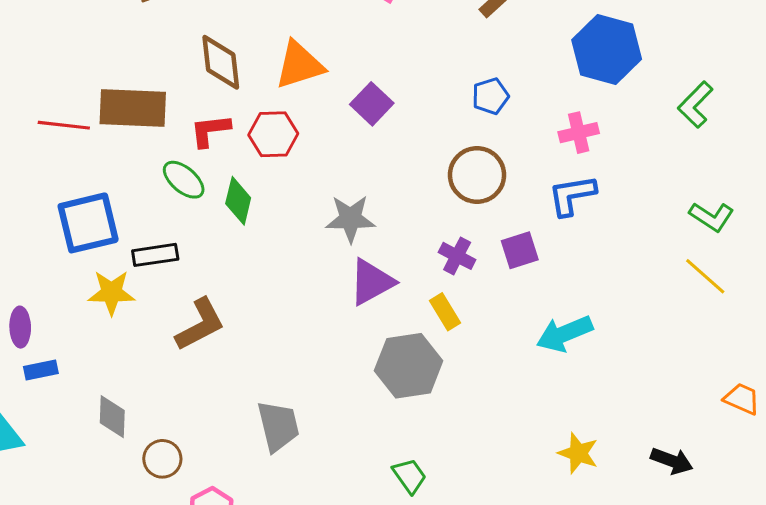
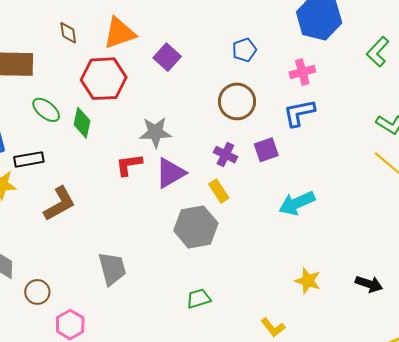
brown diamond: (221, 62) -> (68, 33), size x0.6
red L-shape: (210, 131) -> (129, 165), moved
red hexagon: (273, 134) -> (104, 79), size x1.4
green trapezoid: (410, 476) -> (199, 299), turned -70

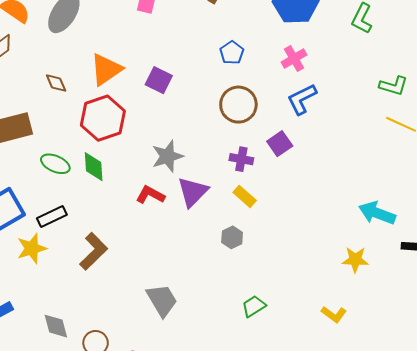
red L-shape: (129, 165) -> (150, 195), turned 52
cyan arrow: (297, 203) -> (377, 213), moved, turned 60
gray hexagon: (196, 227) -> (232, 237), size x0.5

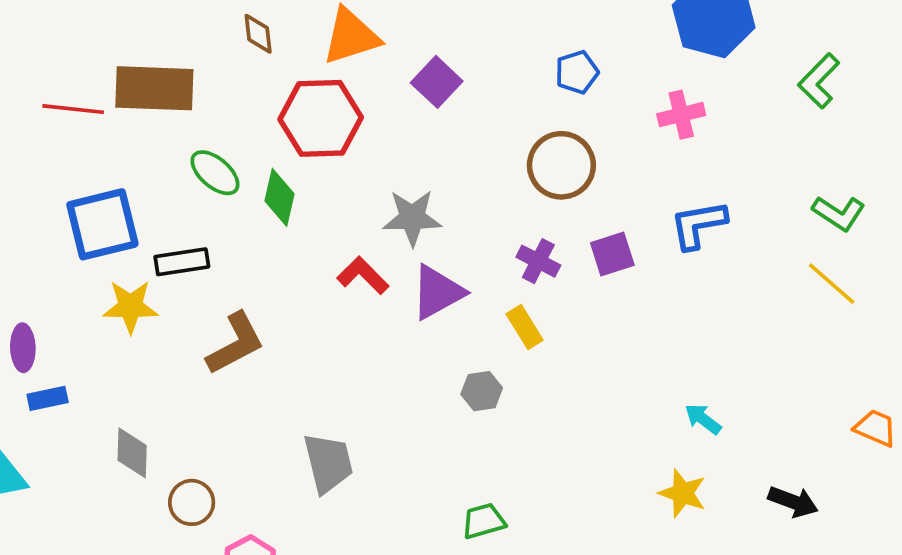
blue L-shape: (302, 99) -> (698, 225), moved
cyan arrow: (377, 213) -> (703, 419), moved, size x0.6

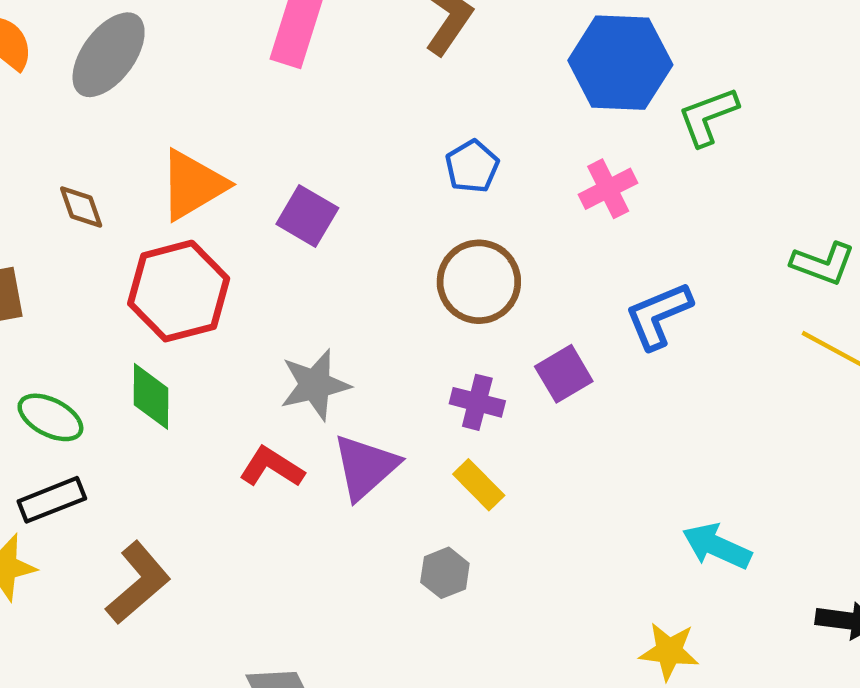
green L-shape: (819, 81) -> (708, 116), moved, turned 38
green ellipse: (215, 173) -> (50, 417), moved
cyan arrow: (703, 419) -> (717, 546), size x1.4
yellow star: (683, 493) -> (669, 651), moved

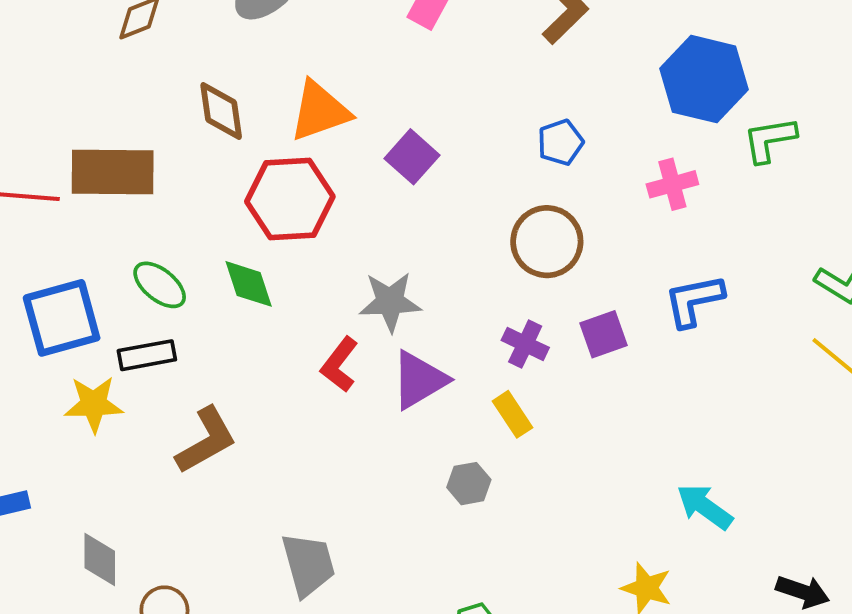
brown diamond: (81, 207) -> (221, 111), size x1.4
green diamond: (151, 396) -> (249, 284), turned -30
red L-shape: (272, 467) -> (339, 364), turned -96

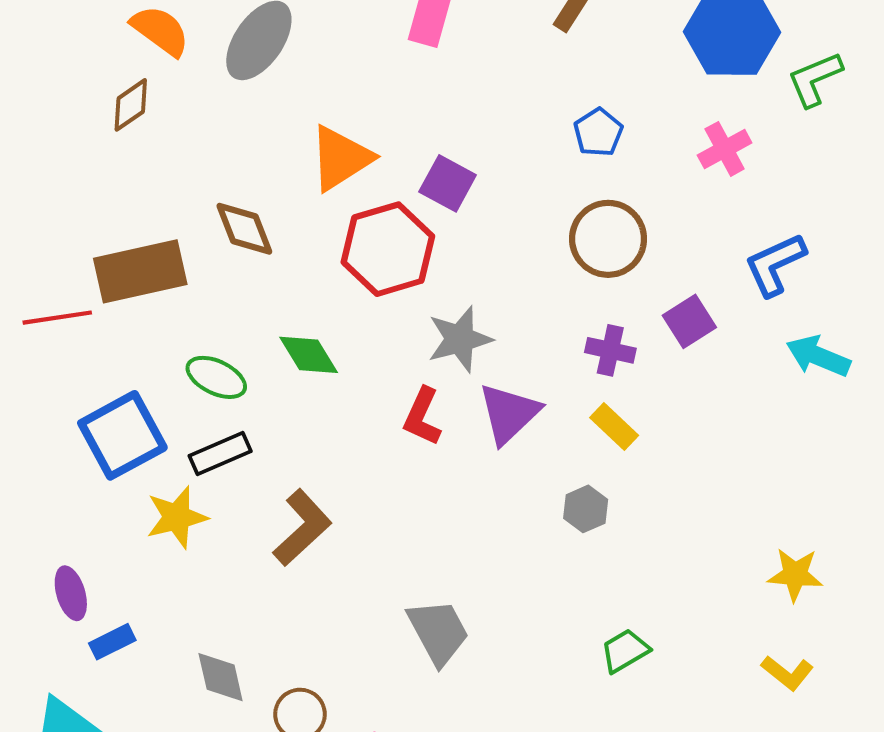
brown diamond: (221, 111) -> (244, 229), moved
red hexagon: (290, 199) -> (388, 249), moved
cyan arrow: (705, 507) -> (818, 356), moved

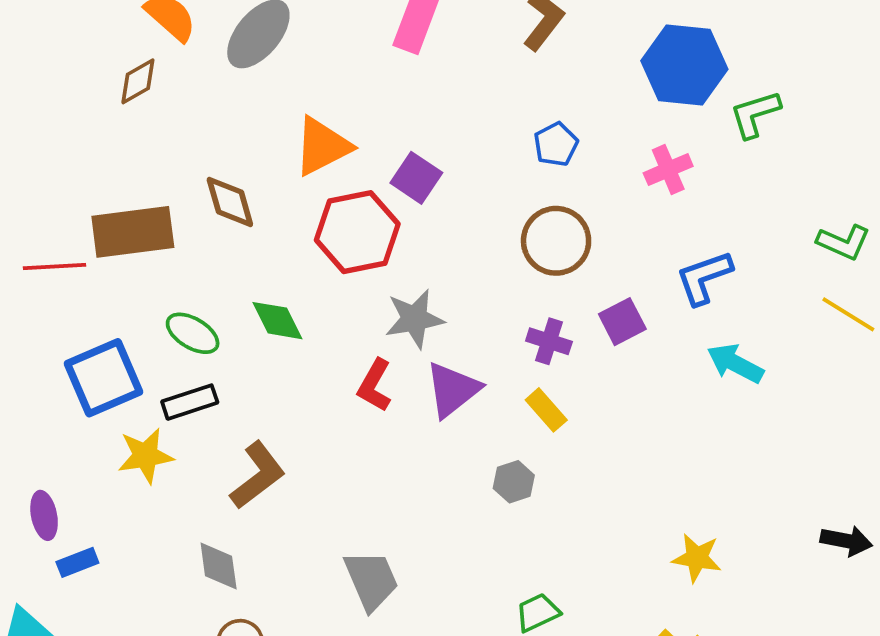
gray diamond: (221, 677) -> (219, 566), moved

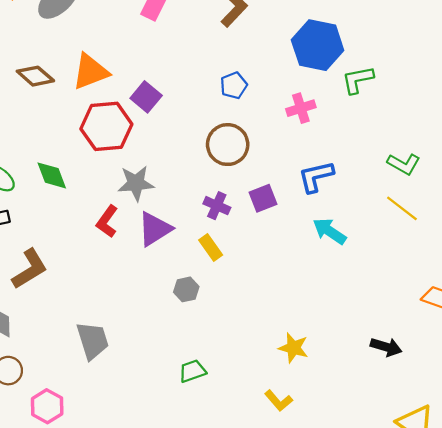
brown diamond: (230, 202) -> (35, 76), moved, turned -39

